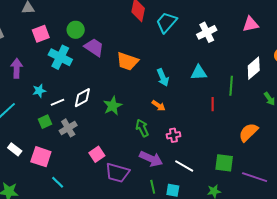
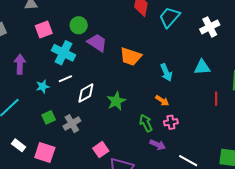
white line: (57, 102) -> (65, 79), moved
pink cross: (173, 135) -> (171, 122), moved
purple arrow: (151, 159) -> (158, 145), moved, size x0.7

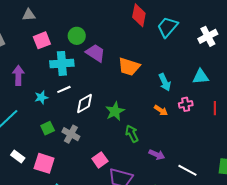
cyan cross: (64, 53) -> (62, 63), turned -30
pink cross: (171, 122) -> (186, 104), moved
green arrow: (146, 123) -> (132, 134), moved
gray cross: (72, 124) -> (71, 134), turned -30

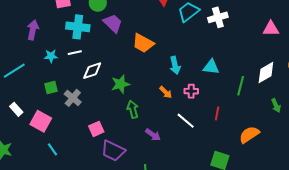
white cross: (208, 36) -> (218, 17), moved
red line: (215, 108) -> (217, 113), moved
white line: (187, 170) -> (186, 121), moved

